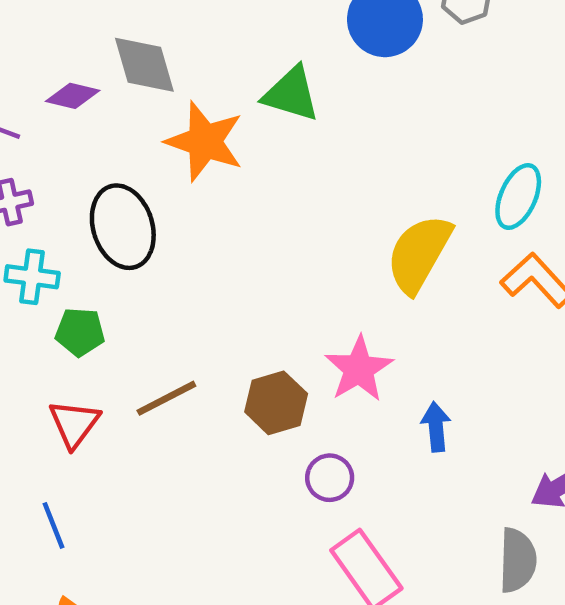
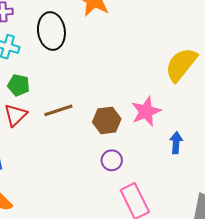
green pentagon: (80, 332) -> (19, 85), moved
purple circle: (330, 478) -> (112, 160), moved

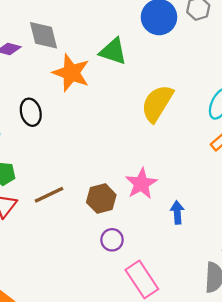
black ellipse: (51, 31) -> (31, 112), size x0.7
yellow semicircle: (181, 65) -> (157, 103), moved

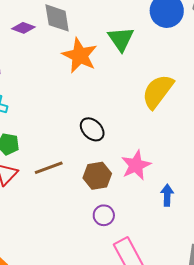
green triangle: (113, 51) -> (121, 39), turned 32
black ellipse: (31, 112) -> (92, 129), moved, turned -35

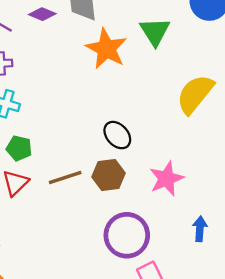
brown hexagon: (97, 176) -> (109, 175), moved
blue arrow: (167, 195) -> (200, 229), moved
purple circle: (104, 215) -> (127, 235), size x1.8

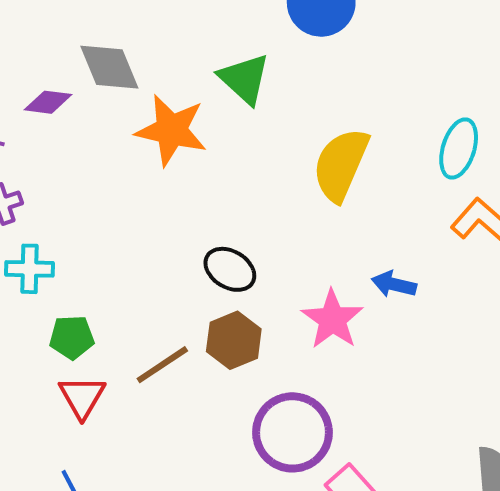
blue arrow: (200, 229) -> (394, 284), moved, turned -65

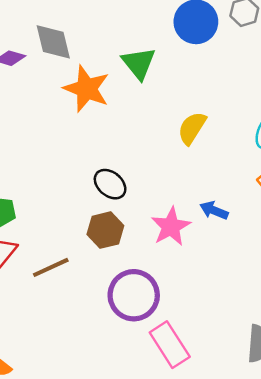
yellow semicircle: (341, 165) -> (192, 128), size x0.7
brown line: (162, 365) -> (51, 267), moved

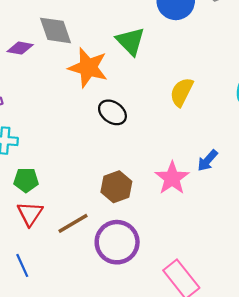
black ellipse: (110, 184) -> (112, 112), moved
blue arrow: (214, 210) -> (207, 160), turned -65
purple circle: (134, 295) -> (117, 242), moved

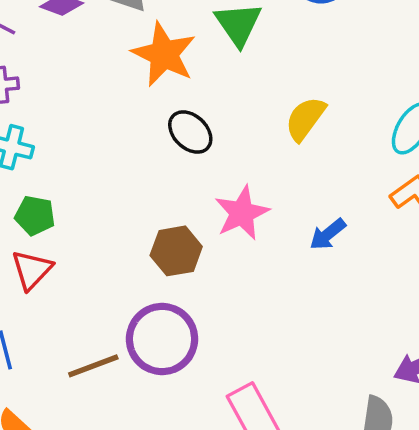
pink star: (172, 178) -> (242, 213), moved
brown line: (73, 223) -> (93, 366), moved

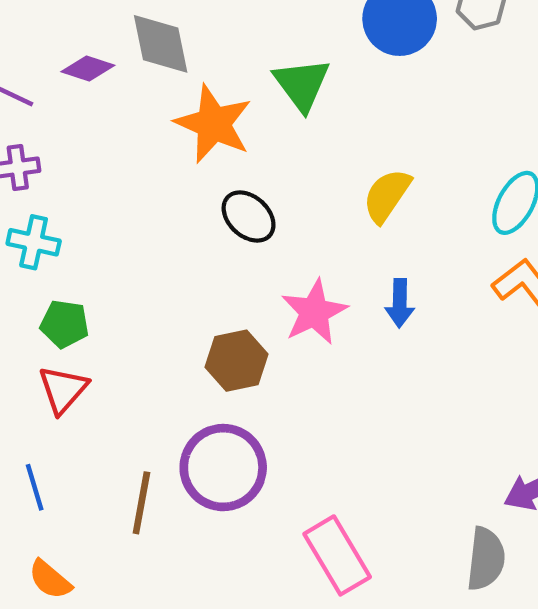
blue arrow: (328, 234) -> (400, 303), moved, turned -48
brown line: (93, 366) -> (141, 503), turned -57

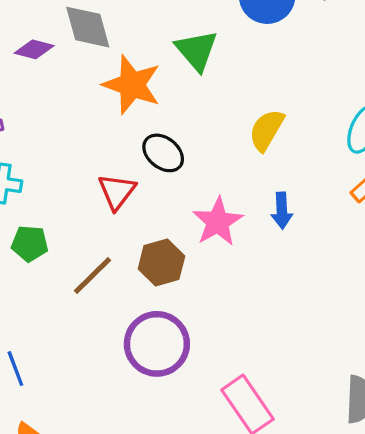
red triangle: (63, 389) -> (117, 192), moved
brown line: (141, 503) -> (92, 276), moved, turned 39

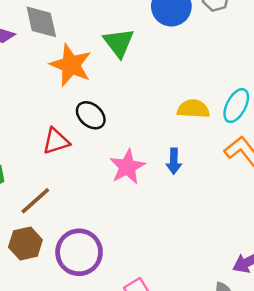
yellow semicircle: (267, 130) -> (193, 109), moved, turned 60
red triangle: (117, 192) -> (56, 141), turned 32
brown hexagon: (161, 262) -> (25, 244), moved

